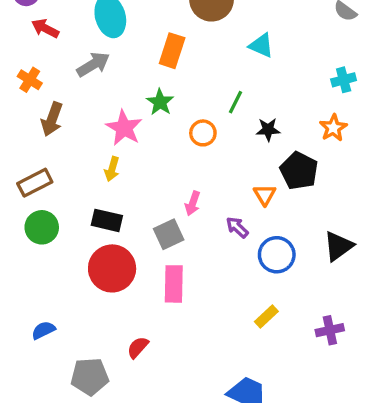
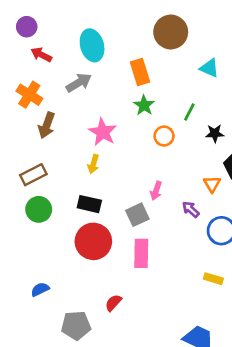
orange rectangle: (172, 51) -> (140, 72), turned -35
orange cross: (30, 80) -> (29, 95), size x1.4
green star: (160, 102) -> (144, 105), moved
yellow rectangle: (266, 316) -> (213, 279), turned 60

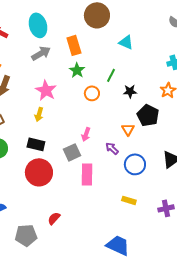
gray arrow: (79, 83) -> (41, 53), moved
pink rectangle: (141, 253) -> (87, 174), moved

